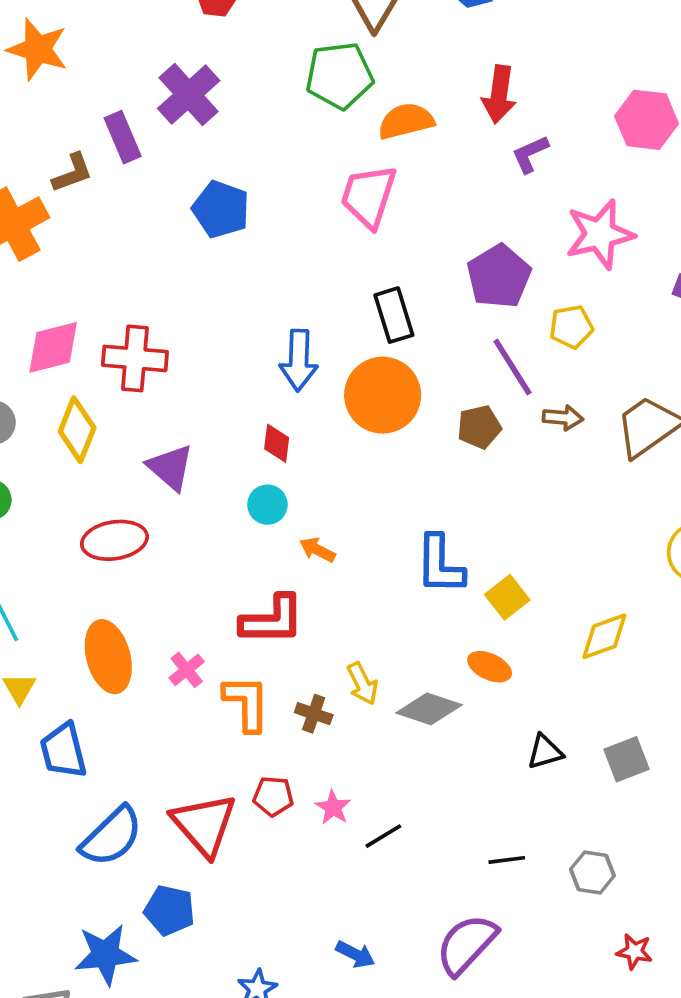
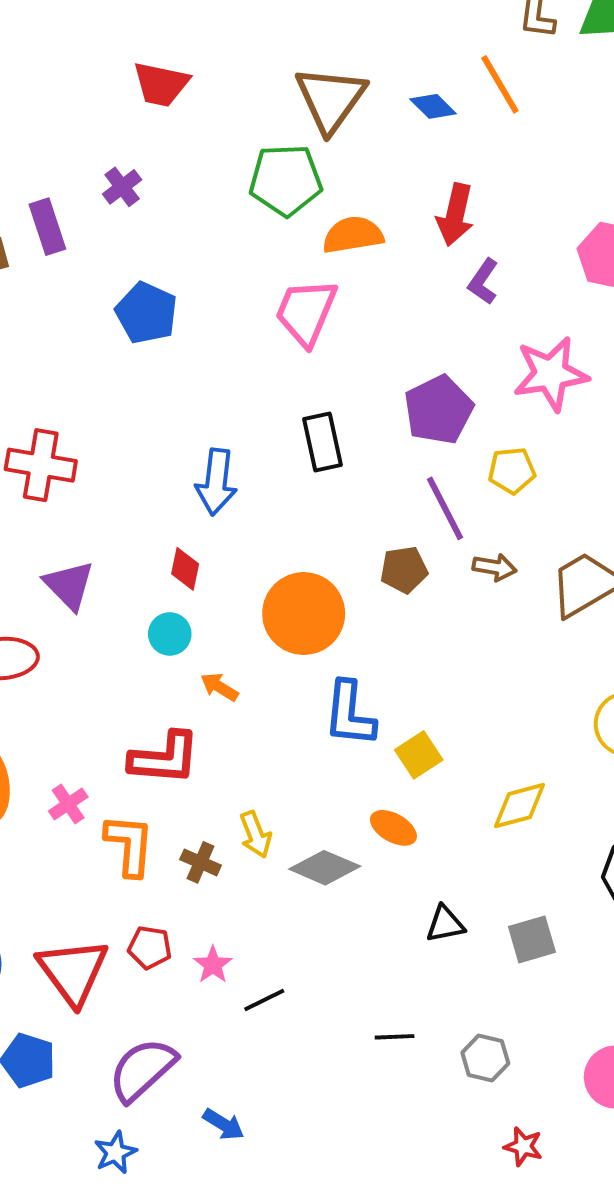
purple cross: (189, 95) -> (122, 187), size x0.6
purple L-shape: (530, 154) -> (483, 282), turned -36
orange circle: (383, 395) -> (304, 614), moved
purple semicircle: (467, 944) -> (142, 1070), moved

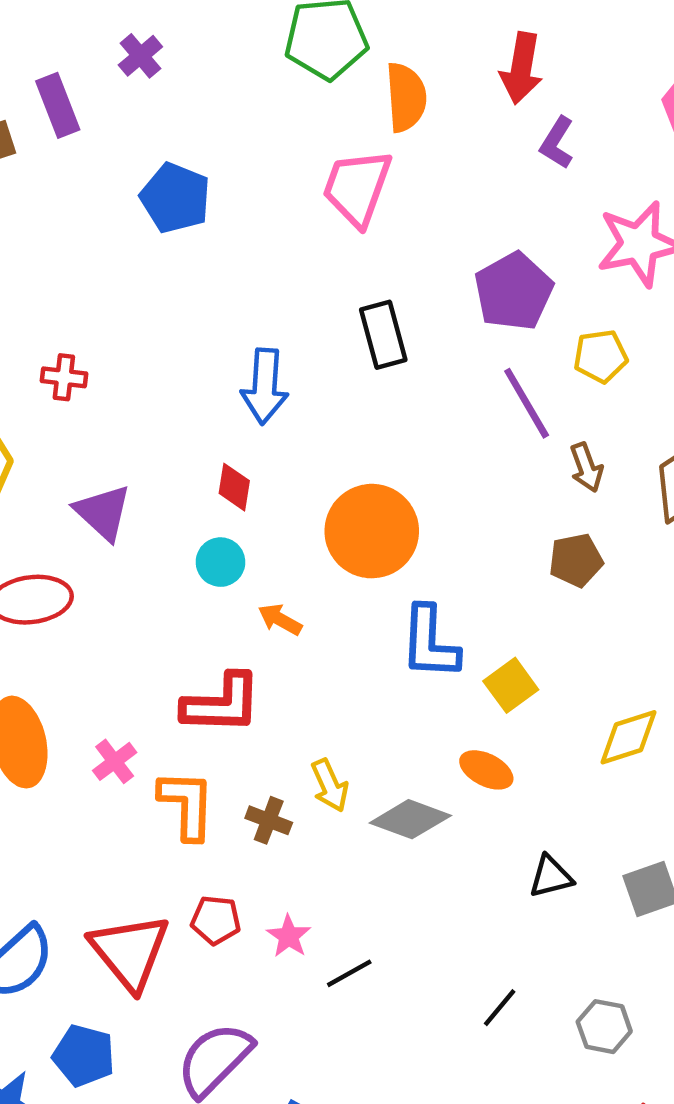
orange semicircle: (353, 235) -> (406, 97), turned 98
red cross: (41, 465) -> (64, 377), size x0.6
brown arrow: (495, 567) -> (586, 467), turned 63
brown pentagon: (404, 570) -> (576, 560), moved
black line: (395, 1037) -> (500, 1008), turned -45

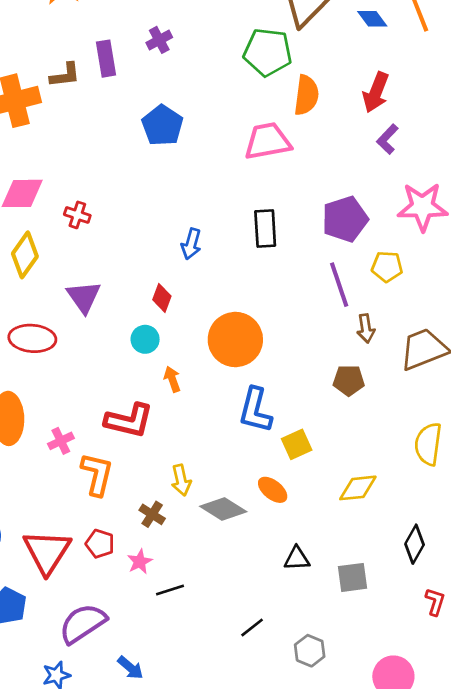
pink trapezoid: (357, 188) -> (268, 141), turned 48
blue arrow: (265, 386) -> (191, 244), size x0.7
orange arrow: (280, 619) -> (172, 379), turned 30
brown cross: (269, 820) -> (152, 514), moved

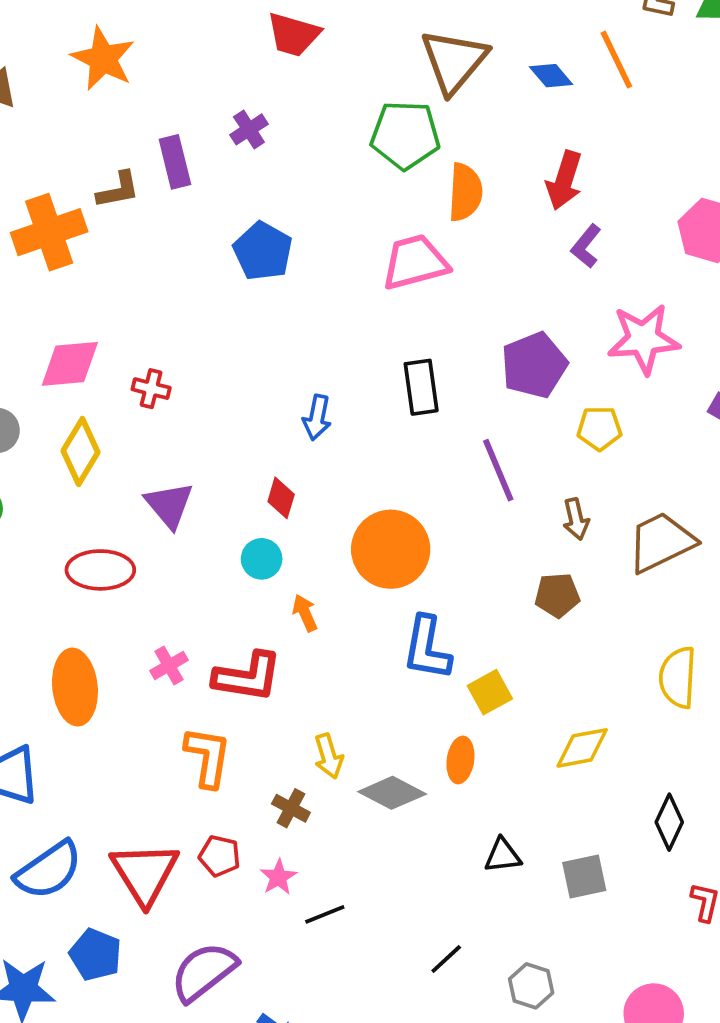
purple line: (339, 285) -> (498, 470), moved
pink cross: (61, 441) -> (169, 665), moved
orange ellipse: (273, 490) -> (460, 760), turned 64

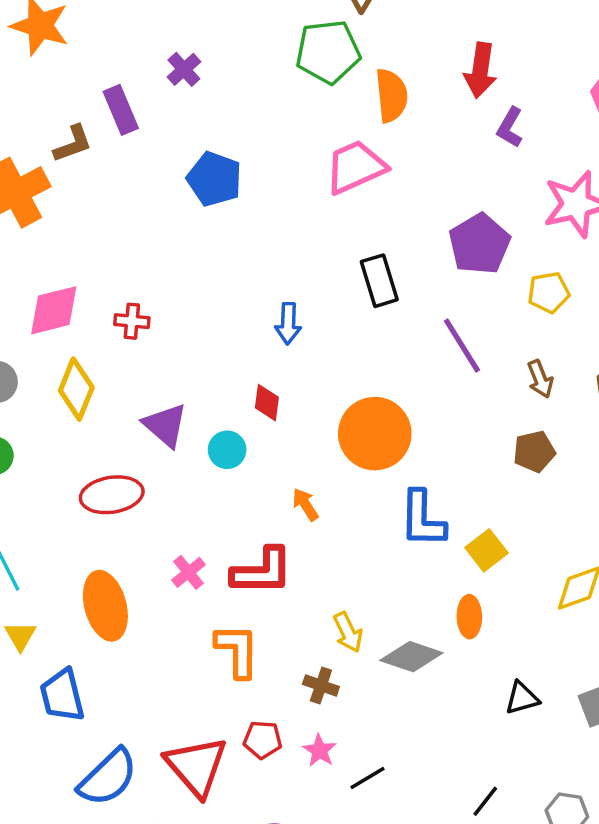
cyan circle: (262, 559) -> (227, 450), moved

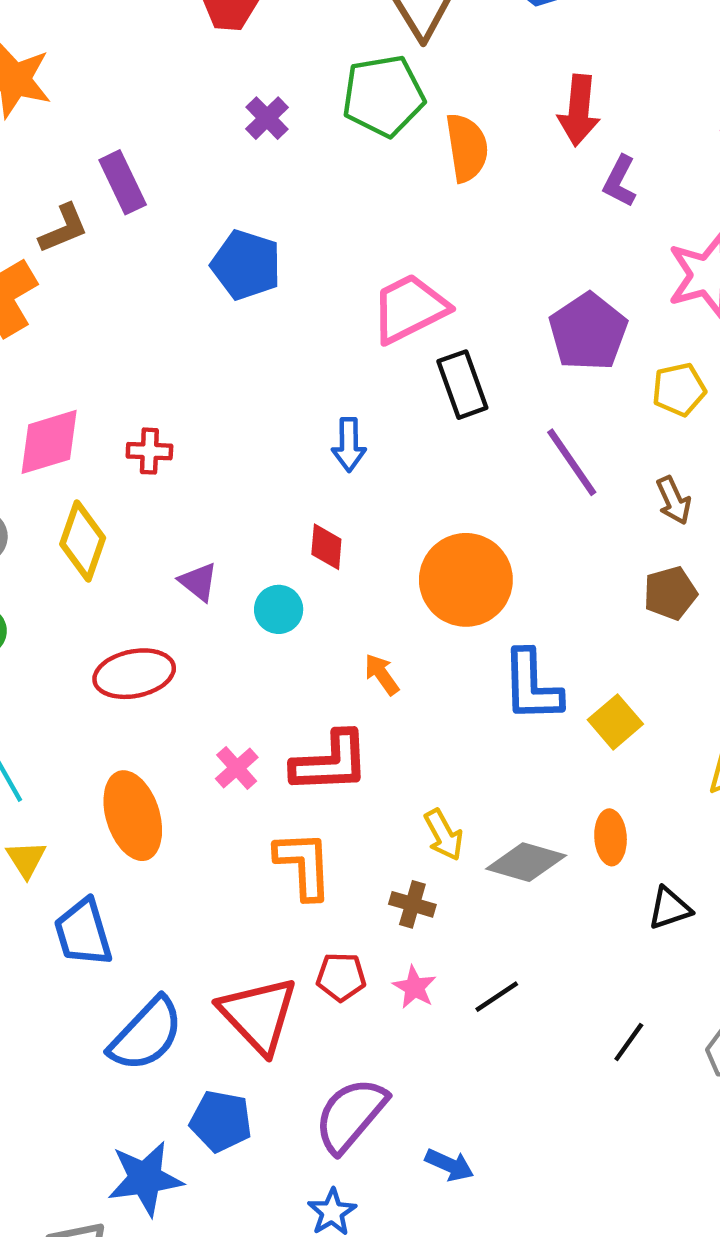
purple cross: (184, 69) -> (267, 118), moved
pink trapezoid: (355, 167) -> (409, 308), moved
purple triangle: (165, 425) -> (198, 582), size x0.7
orange ellipse: (469, 617) -> (611, 837), moved
black line: (367, 778) -> (497, 997), moved

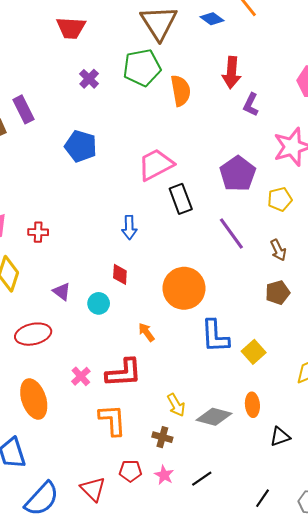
red triangle: (258, 1015) -> (93, 489), size x0.7

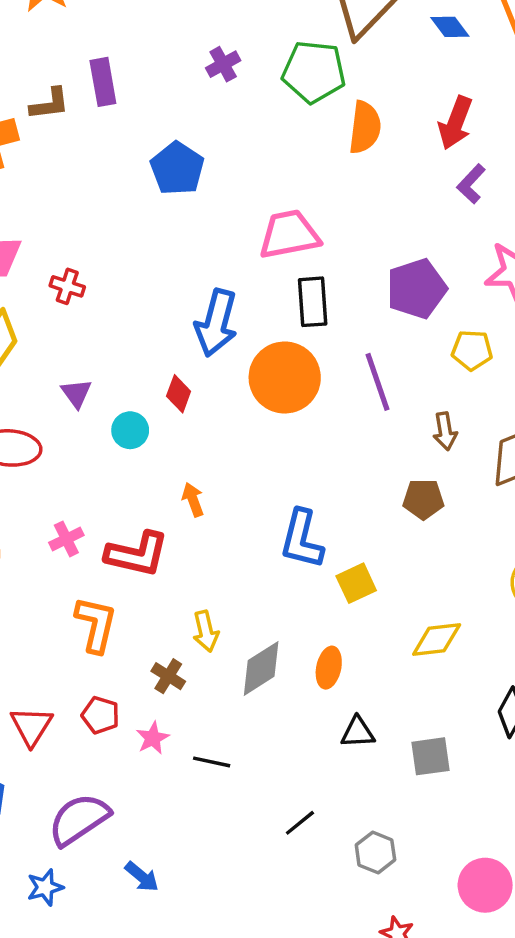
blue arrow: (129, 227) -> (216, 323), size x1.6
orange circle: (184, 288) -> (285, 378), moved
gray diamond: (214, 417) -> (261, 668), turned -64
black line: (202, 479) -> (212, 762), turned 30

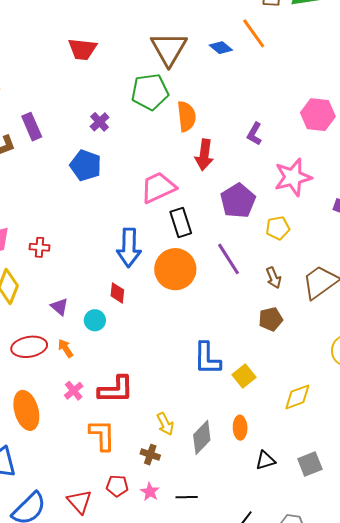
purple cross: (223, 64) -> (100, 122), moved
red arrow: (455, 123) -> (204, 155), moved
orange arrow: (193, 500) -> (65, 348), moved

